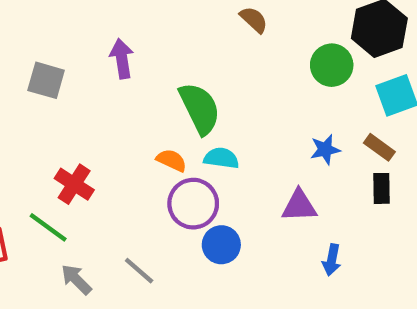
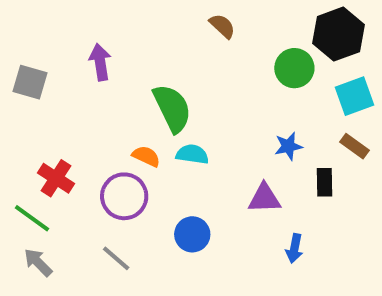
brown rectangle: (379, 147) -> (355, 146), moved
black rectangle: (381, 188) -> (324, 182), moved
purple circle: (193, 204) -> (124, 196), moved
gray arrow: (76, 279) -> (38, 262), moved

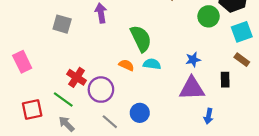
blue star: (288, 146) -> (193, 60), moved
purple circle: (124, 196) -> (101, 90), moved
purple triangle: (264, 198) -> (192, 88), size x1.4
blue circle: (192, 234) -> (140, 113), moved

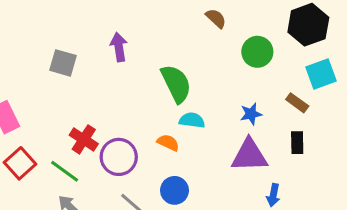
green circle: (209, 16) -> (257, 52), moved
brown rectangle: (242, 60) -> (297, 103), moved
orange semicircle: (126, 65) -> (168, 143), moved
red square: (32, 110) -> (20, 163), moved, turned -30

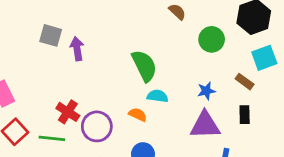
purple arrow: (119, 47) -> (77, 49), moved
gray square: (63, 63) -> (51, 35), moved
green line: (65, 171) -> (52, 138), turned -30

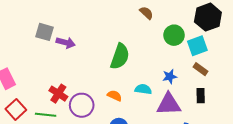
purple arrow: (77, 49) -> (66, 43), turned 114
cyan square: (264, 58) -> (197, 46), moved
green semicircle: (144, 66) -> (120, 56), turned 45
cyan semicircle: (158, 96) -> (143, 89), moved

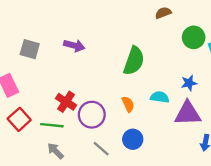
brown semicircle: (146, 13) -> (163, 13), turned -64
gray square: (45, 32) -> (30, 49), moved
orange semicircle: (115, 96) -> (128, 104), turned 40

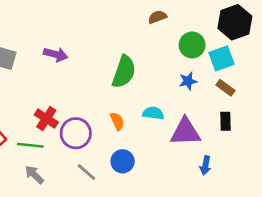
blue star: (189, 83) -> (188, 81), moved

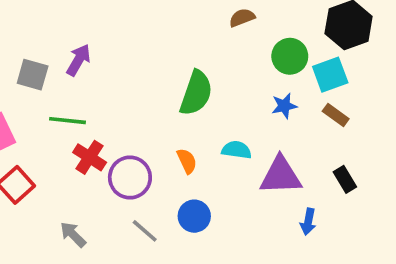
purple arrow: (56, 54) -> (79, 60), moved, turned -75
black rectangle: (226, 121) -> (345, 179), moved, turned -30
green line: (30, 145) -> (67, 121), moved

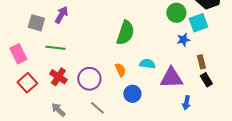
blue star: (284, 106) -> (183, 40), moved
brown rectangle: (336, 115) -> (201, 62), moved, turned 40
red cross: (90, 157) -> (58, 77), moved
blue circle: (194, 216) -> (132, 94), moved

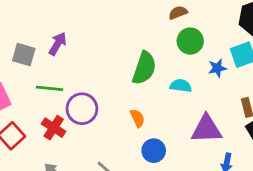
green circle: (176, 13) -> (190, 41), moved
blue star: (183, 40) -> (217, 68), moved
cyan semicircle: (147, 64) -> (181, 86), moved
purple circle: (89, 79) -> (82, 109), moved

